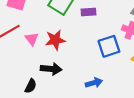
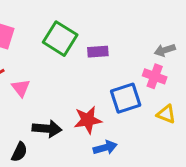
red star: (55, 40) -> (88, 120), moved

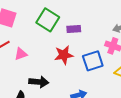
pink triangle: (21, 88) -> (21, 54), turned 48
red star: (88, 120) -> (64, 55), moved

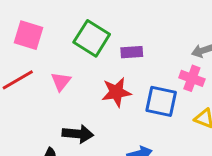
pink triangle: (21, 54) -> (61, 81), moved, turned -32
blue square: (93, 61) -> (161, 101), turned 30

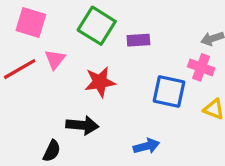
pink triangle: (61, 81) -> (55, 59), moved
red star: (116, 92) -> (100, 82), moved

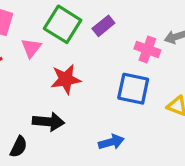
purple rectangle: (138, 40) -> (103, 26), moved, turned -35
pink triangle: (55, 59) -> (31, 48), moved
pink cross: (201, 67) -> (147, 49), moved

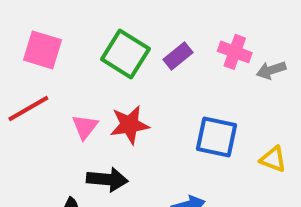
pink triangle: (31, 48) -> (85, 127), moved
pink cross: (147, 49) -> (235, 52), moved

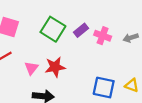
pink cross: (235, 52) -> (103, 36), moved
blue square: (217, 137) -> (104, 87), moved

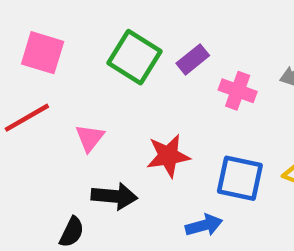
pink cross: (103, 36) -> (238, 91), moved
red star: (55, 67) -> (168, 156), moved

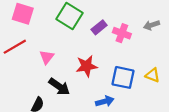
purple rectangle: (193, 59) -> (99, 27), moved
black arrow: (114, 196) -> (59, 87), turned 30

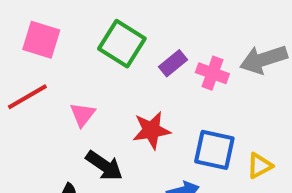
gray arrow: (151, 25) -> (264, 59), size x1.6
yellow triangle: (153, 75) -> (260, 166), moved, turned -49

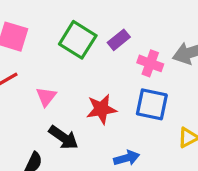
purple rectangle: (173, 63) -> (119, 40), moved
blue square: (214, 150) -> (152, 104), moved

